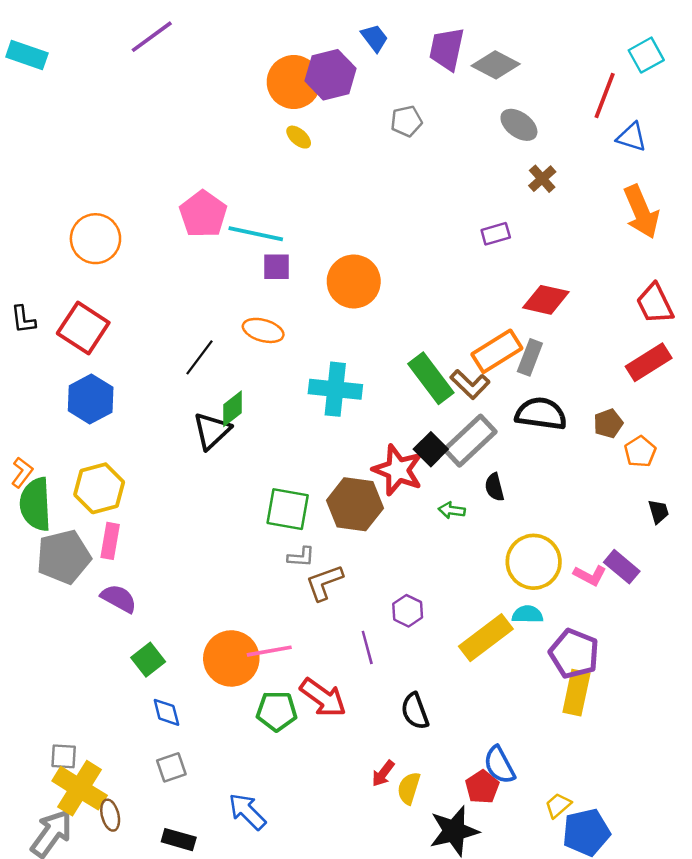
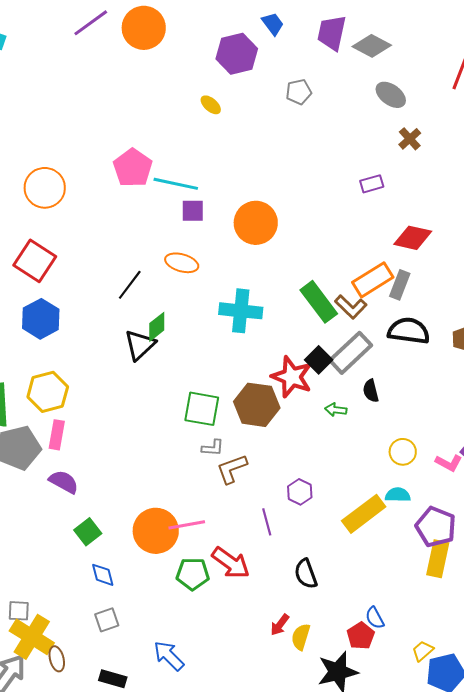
orange circle: (294, 82) -> (144, 28), moved
yellow circle: (534, 562) -> (403, 452), size x0.6
blue semicircle: (499, 765) -> (375, 618), size x0.7

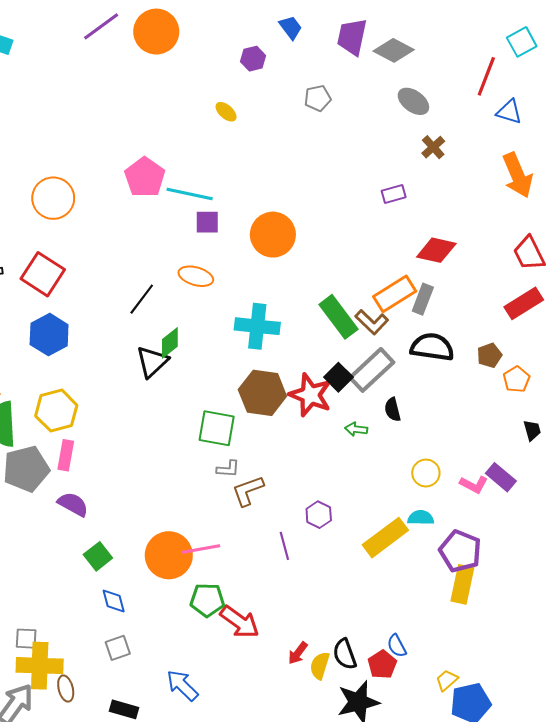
purple hexagon: (237, 54) -> (253, 59), size x0.6
brown hexagon: (257, 405) -> (262, 393), moved
red arrow: (231, 563) -> (240, 622), moved
black semicircle: (306, 574) -> (345, 654), moved
yellow cross: (32, 637) -> (40, 666), turned -30

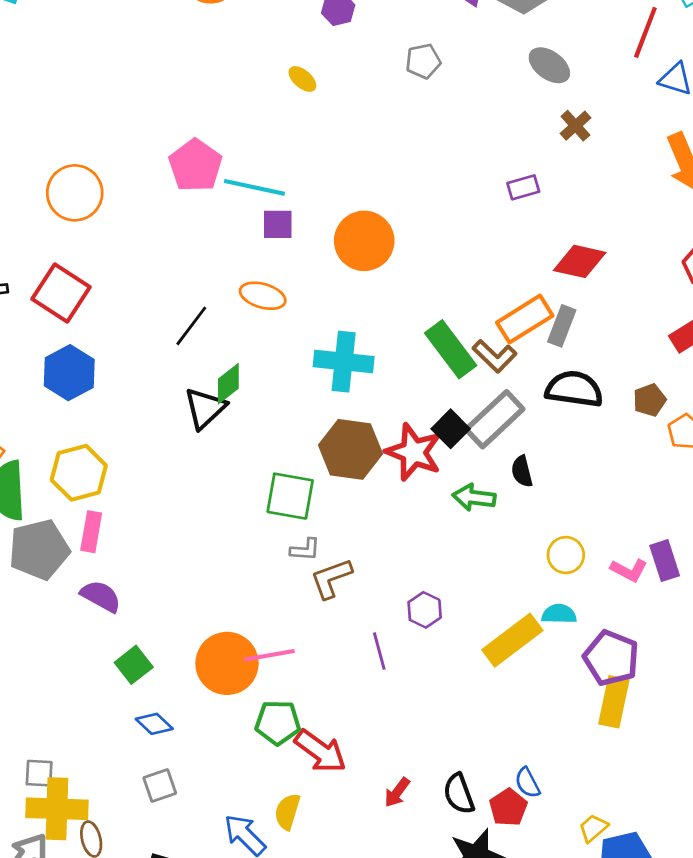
green arrow: (356, 429) -> (474, 497), size x1.4
purple rectangle: (501, 477) -> (665, 561), turned 32
blue diamond: (114, 601) -> (154, 724), turned -32
yellow semicircle: (320, 666) -> (287, 812), moved

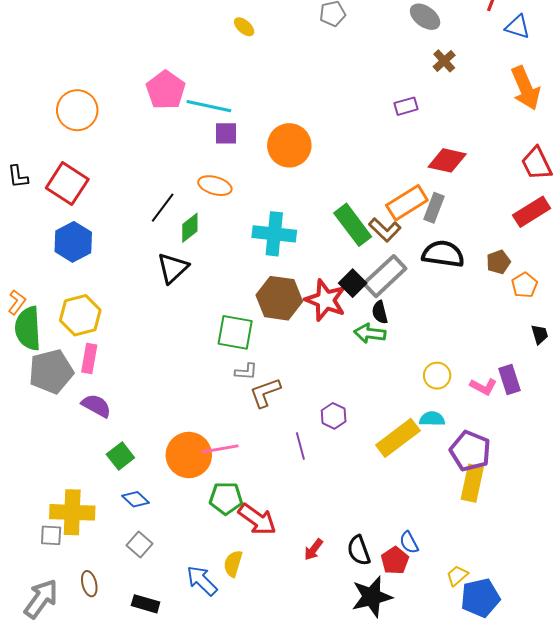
green diamond: (228, 384) -> (190, 228), moved
black semicircle: (522, 471) -> (380, 312), moved
gray square: (160, 786) -> (140, 544), turned -30
yellow cross: (57, 809) -> (72, 512), moved

